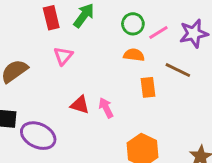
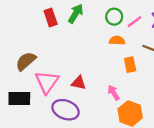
pink triangle: (63, 56) -> (47, 82), moved, size x1.6
pink arrow: (106, 108) -> (114, 93), moved
purple ellipse: (38, 136) -> (66, 110), moved

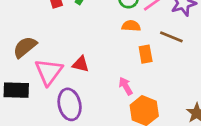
red triangle: (79, 83) -> (81, 64), moved
purple ellipse: (66, 110) -> (70, 104), turned 55

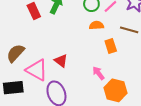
red triangle: (81, 64) -> (61, 61), turned 32
pink triangle: (49, 72) -> (37, 70), turned -30

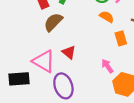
orange semicircle: (96, 25) -> (107, 17), turned 32
brown semicircle: (16, 53) -> (53, 22), moved

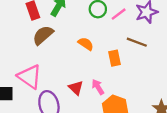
orange semicircle: (107, 17) -> (86, 44), moved
red triangle: (69, 52) -> (76, 88), moved

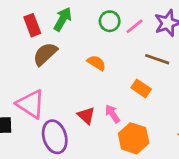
orange rectangle: (115, 58) -> (141, 88), moved, turned -42

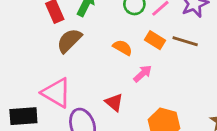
orange rectangle: (141, 88) -> (155, 40), moved
pink arrow: (112, 114) -> (143, 74), moved, turned 84

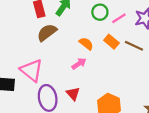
pink arrow: (143, 74) -> (79, 64), moved
red triangle: (114, 102) -> (73, 94), moved

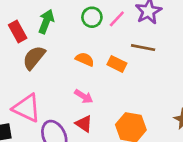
orange rectangle: (111, 42) -> (117, 64), moved
pink arrow: (79, 64) -> (84, 96), moved, turned 80

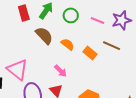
green circle: (92, 17) -> (71, 15), moved
pink line: (117, 19) -> (97, 20), turned 56
brown semicircle: (34, 58) -> (44, 36), moved, turned 84

